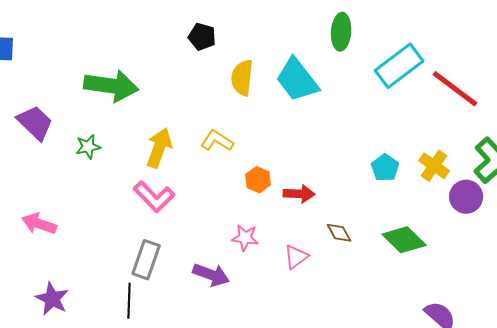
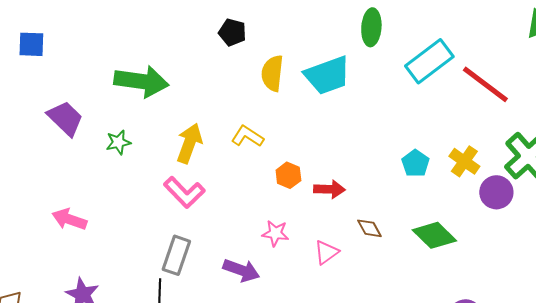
cyan trapezoid: (297, 80) -> (327, 75), turned -72

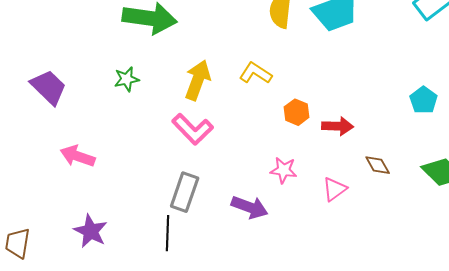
purple trapezoid: (65, 118) -> (49, 87), moved

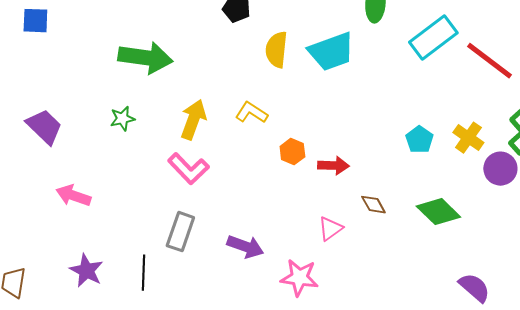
pink star: (284, 170) -> (299, 278), moved, size x1.4
black line: (168, 233) -> (143, 273), moved

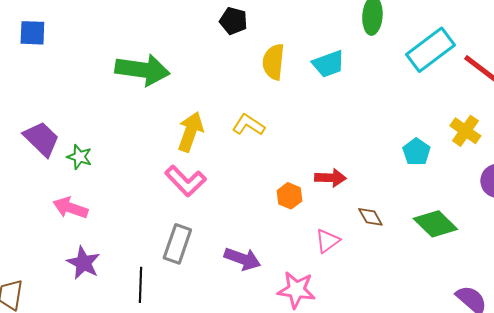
cyan trapezoid: (331, 52) -> (328, 64), size x0.7
green star: (122, 119) -> (79, 157), moved, turned 30
yellow cross: (468, 138) -> (465, 131), moved
orange hexagon: (292, 152) -> (289, 196), moved
purple star: (86, 271) -> (83, 263), moved

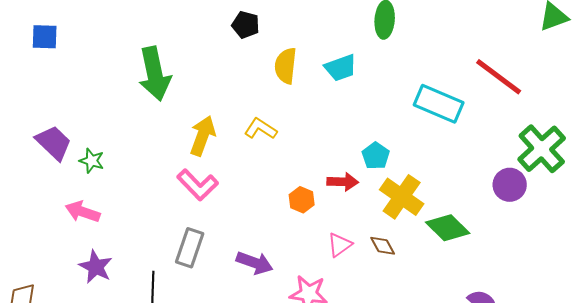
cyan rectangle: (430, 50) -> (439, 104), moved, turned 60
green arrow: (142, 70) -> (155, 74), turned 70
yellow cross: (465, 131) -> (402, 197), moved, size x1.4
cyan pentagon: (416, 152) -> (376, 156), moved
brown diamond: (370, 217) -> (383, 246), moved

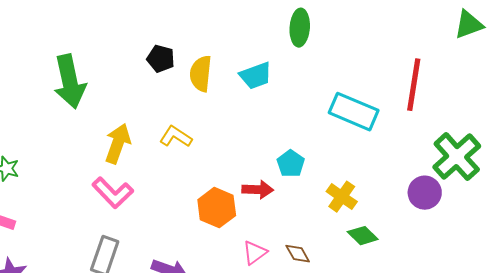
black pentagon: (246, 25) -> (161, 59), moved
red line: (499, 77) -> (414, 85), turned 62
yellow cross: (402, 197) -> (342, 197), moved, size x0.7
orange hexagon: (302, 200) -> (217, 208), size x1.5
green diamond: (448, 228) -> (363, 236), size x0.7

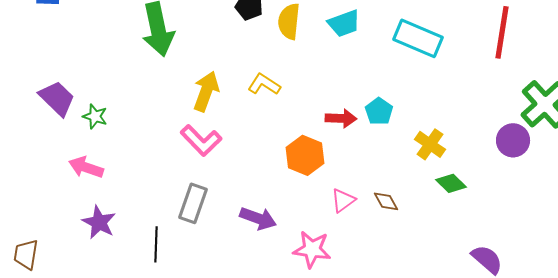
cyan rectangle: (354, 112) -> (418, 38), moved
red arrow: (258, 190) -> (341, 118), moved

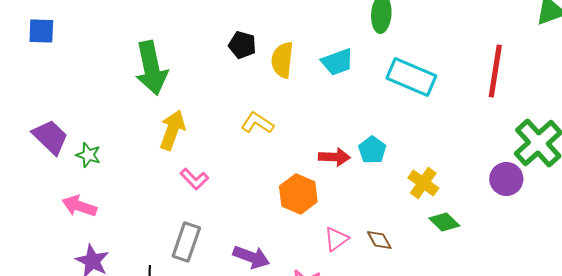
yellow arrow: (206, 91) -> (172, 130), moved
pink L-shape: (201, 140) -> (194, 179), size x0.7

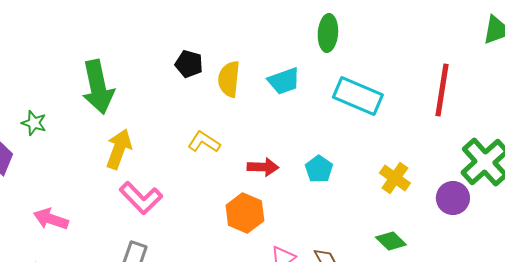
green star: (88, 155) -> (34, 123), moved
red arrow: (334, 157) -> (263, 167), moved
pink L-shape: (194, 179) -> (141, 198), size x1.5
yellow cross: (423, 183) -> (395, 178), moved
pink arrow: (79, 206) -> (51, 219), moved

